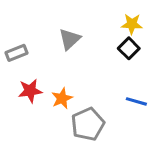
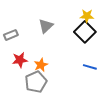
black square: (129, 48) -> (85, 32), size x1.5
gray pentagon: (88, 124) -> (36, 82), moved

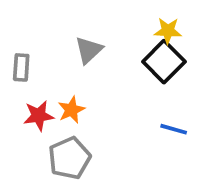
gray rectangle: (11, 35) -> (21, 67), turned -64
orange star: (41, 65) -> (71, 110), moved

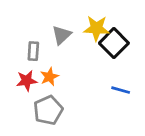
yellow star: (168, 31) -> (96, 28), moved, size x1.4
gray rectangle: (21, 67) -> (33, 51), moved

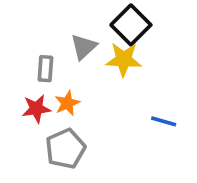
yellow star: (96, 28) -> (124, 59), moved
black square: (114, 43) -> (131, 25), moved

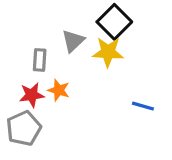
orange star: (67, 103) -> (59, 90), turned -30
gray pentagon: (65, 149) -> (24, 128), moved

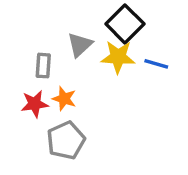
blue line: (143, 106) -> (156, 64), moved
gray pentagon: (24, 128) -> (66, 140), moved

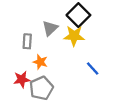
blue line: (156, 64) -> (93, 69), moved, turned 32
red star: (35, 104) -> (22, 79), moved

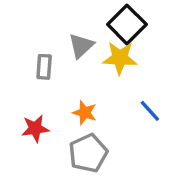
orange star: (40, 62) -> (85, 113), moved
gray pentagon: (41, 88) -> (88, 153), moved

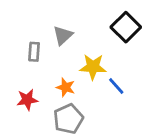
black square: (127, 24) -> (126, 27), moved
yellow star: (120, 58) -> (93, 67), moved

